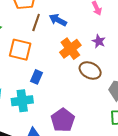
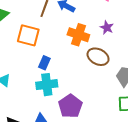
orange cross: (70, 49) -> (78, 35), turned -35
cyan cross: (22, 101) -> (47, 85), moved

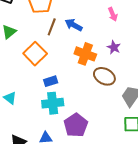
orange square: (28, 35) -> (35, 54), turned 30
blue rectangle: (44, 63) -> (51, 81), turned 48

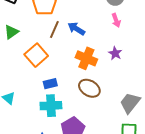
brown ellipse: (104, 76) -> (89, 88), moved

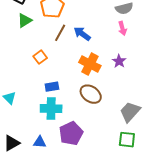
green triangle: (11, 32) -> (25, 20), moved
orange square: (36, 55) -> (40, 57), size x0.6

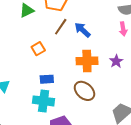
orange cross: (90, 64) -> (87, 61), turned -35

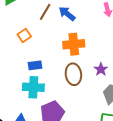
purple star: (116, 61) -> (101, 69), moved
brown ellipse: (84, 91) -> (73, 74), turned 45

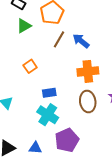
orange square: (24, 35) -> (30, 66), moved
cyan cross: (33, 87) -> (48, 115), turned 30

